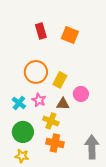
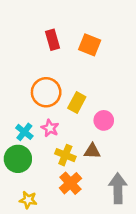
brown triangle: (63, 104) -> (92, 151), moved
green circle: (23, 132) -> (18, 159), moved
orange cross: (55, 143) -> (70, 183), turned 36

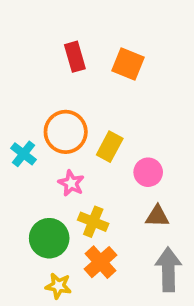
cyan cross: (24, 132) -> (23, 154), moved
brown triangle: (92, 151) -> (157, 216), moved
green circle: (18, 159) -> (49, 238), moved
yellow star: (28, 200) -> (58, 286), moved

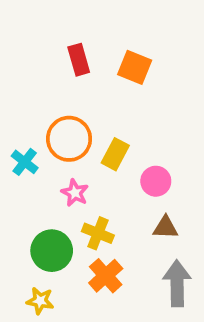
yellow star: (58, 286) -> (40, 301), moved

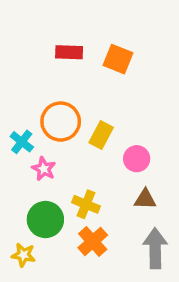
red rectangle: (79, 60) -> (69, 52), turned -72
pink star: (75, 193) -> (44, 169), moved
yellow star: (40, 301) -> (23, 255), moved

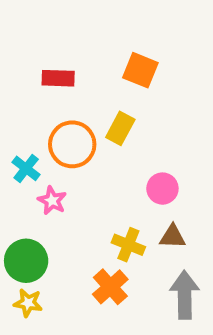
red rectangle: (69, 52) -> (58, 78), moved
yellow rectangle: (101, 135) -> (120, 128), moved
yellow cross: (86, 204) -> (128, 245), moved
green circle: (45, 220) -> (26, 261), moved

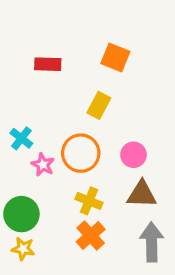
orange circle: (72, 144) -> (81, 153), moved
brown triangle: (172, 237) -> (142, 194), size x1.4
yellow cross: (128, 245) -> (89, 201), moved

